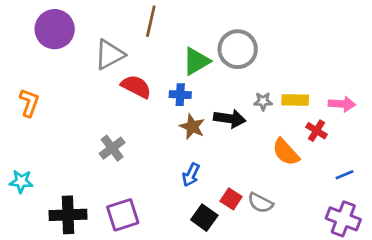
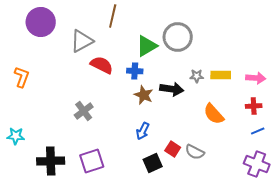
red cross: (317, 131) -> (254, 106), moved, turned -35
black square: (204, 218) -> (153, 163), turned 30

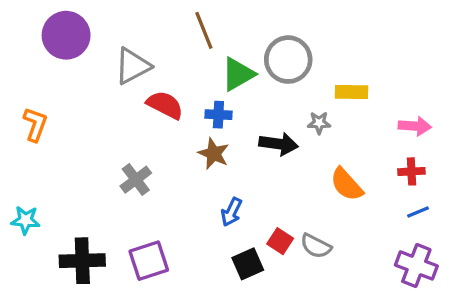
brown line: (113, 16) -> (204, 30), moved, turned -35
yellow rectangle: (221, 75) -> (351, 92), moved
brown star: (144, 95) -> (214, 154), moved

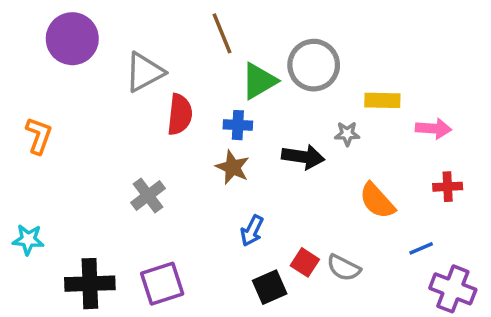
red semicircle: (165, 105) -> (180, 114), turned 69
pink arrow: (415, 126) -> (433, 129), moved
blue line: (418, 212) -> (421, 248), moved

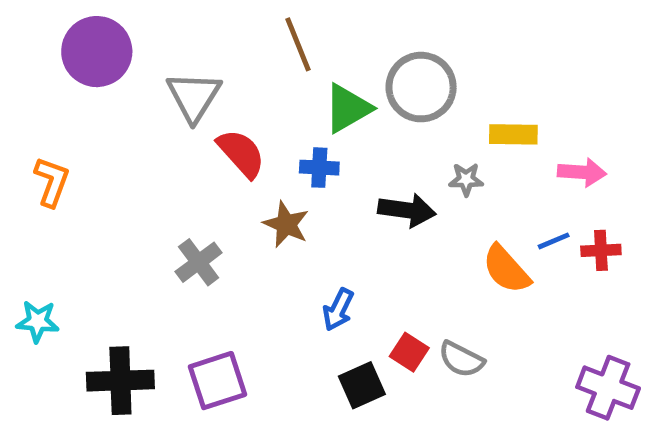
gray triangle: (144, 72) -> (194, 97), turned -30
red semicircle: (180, 114) -> (241, 153), turned -48
brown star: (233, 167) -> (286, 224), moved
blue line: (421, 248) -> (554, 241), moved

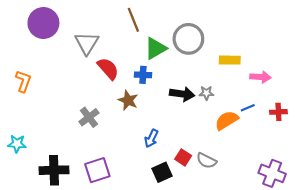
gray star: (466, 179) -> (206, 93), moved
red cross: (601, 250) -> (278, 112), moved
orange semicircle: (506, 269) -> (227, 120), turned 100

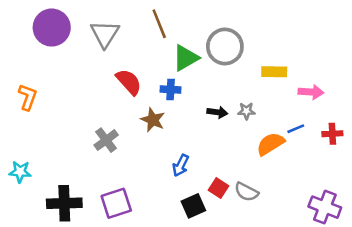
gray triangle: (87, 43) -> (105, 34), moved
black arrow: (182, 94) -> (217, 112), size x0.7

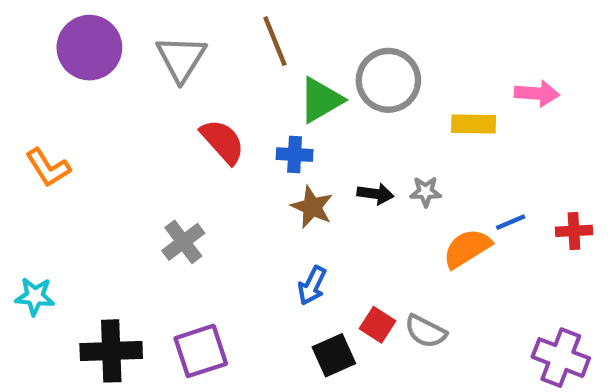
pink arrow: (311, 92) -> (537, 93), moved
orange L-shape: (28, 97) -> (48, 168), turned 128
brown star: (153, 120) -> (312, 207), moved

